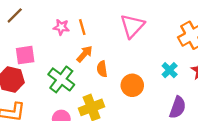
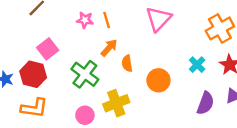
pink square: (25, 55) -> (48, 49), turned -30

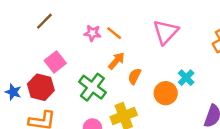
orange line: (107, 20) -> (114, 33), turned -35
orange semicircle: (127, 63) -> (134, 76), turned 35
cyan cross: (197, 65) -> (186, 78), moved

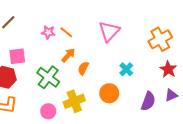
pink square: (55, 62) -> (17, 56), turned 30
orange circle: (166, 93) -> (109, 93), moved

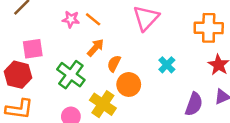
orange cross: (160, 39) -> (209, 28), turned 30
orange circle: (109, 93) -> (129, 84), moved
yellow cross: (74, 101) -> (103, 104), turned -35

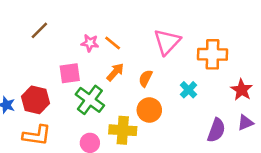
orange cross: (209, 28) -> (213, 54), moved
pink square: (33, 49) -> (70, 73), moved
orange semicircle: (114, 64) -> (146, 78), moved
yellow cross: (103, 104) -> (123, 130), turned -30

